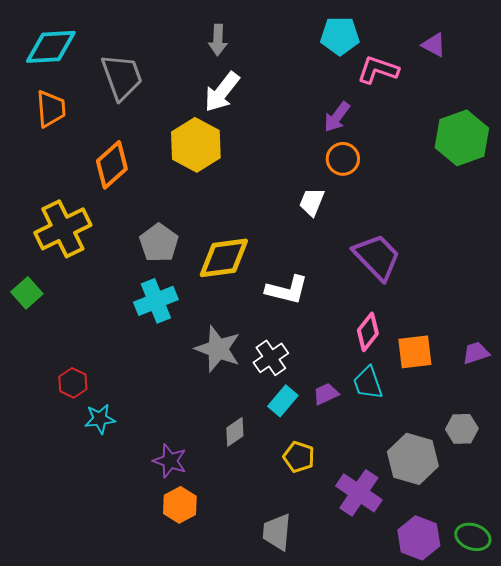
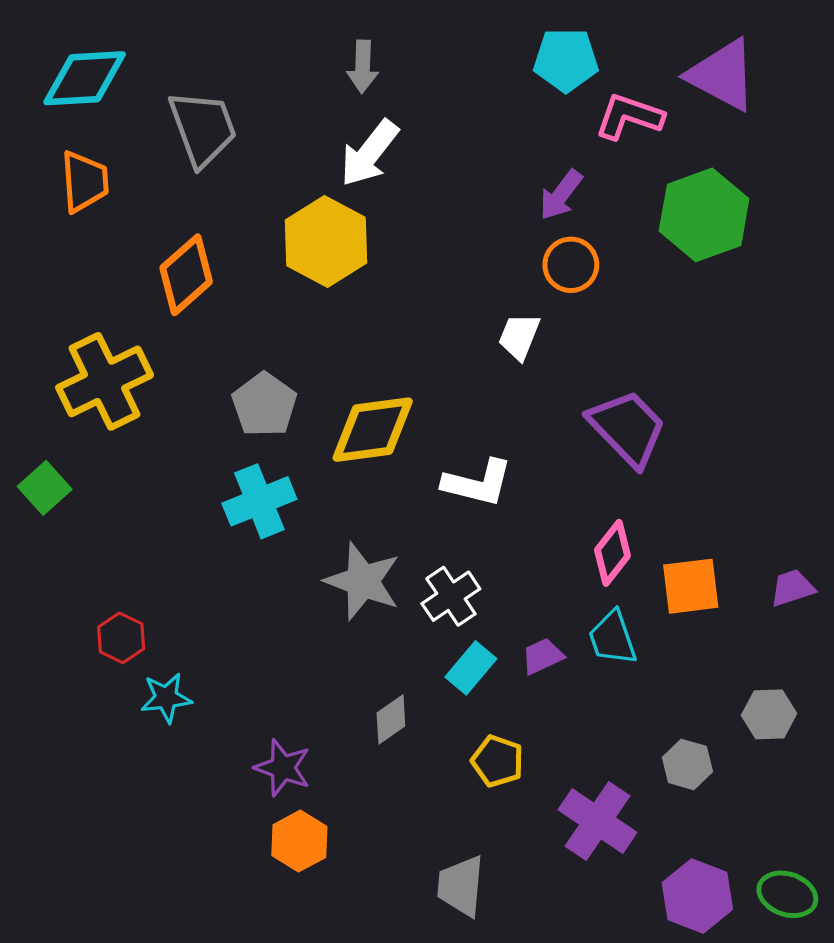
purple triangle: (434, 45) -> (722, 75), size x1.8
green hexagon: (462, 138) -> (704, 215), moved
gray hexagon: (413, 459) -> (687, 764), size x0.6

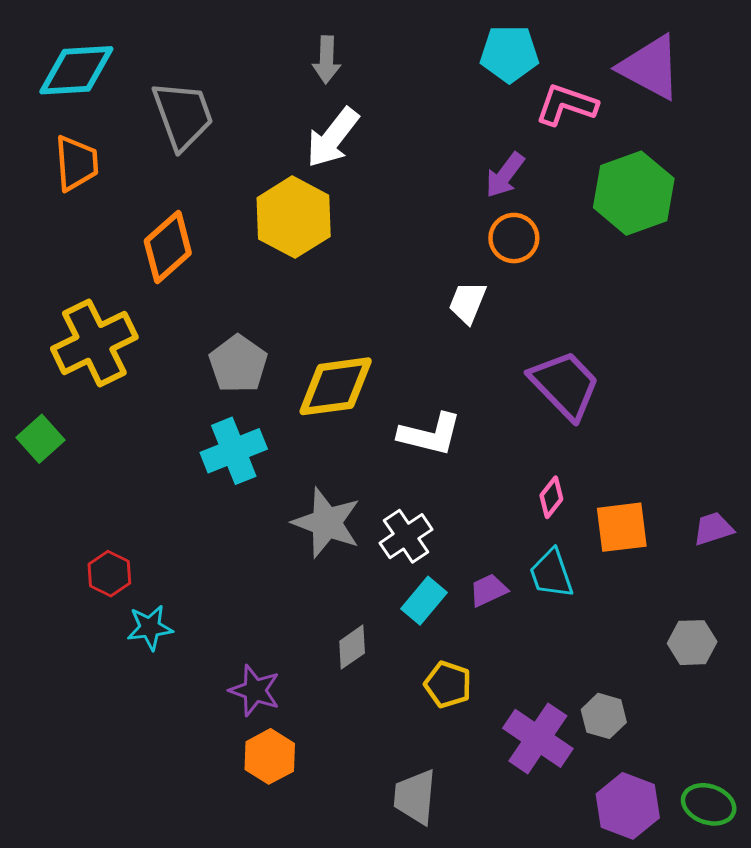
pink diamond: (612, 553) -> (551, 497), size x0.7
gray hexagon: (687, 764) -> (604, 716), moved

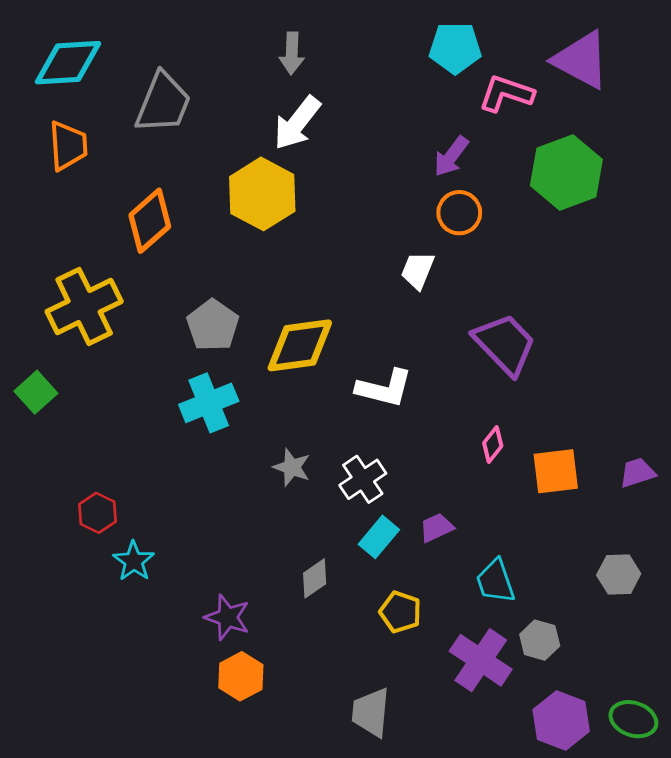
gray trapezoid: (183, 115) -> (163, 103), turned 42
gray star: (327, 523) -> (292, 467), size x0.6
cyan trapezoid: (551, 574) -> (495, 581), moved
cyan star: (150, 628) -> (134, 561), turned -30

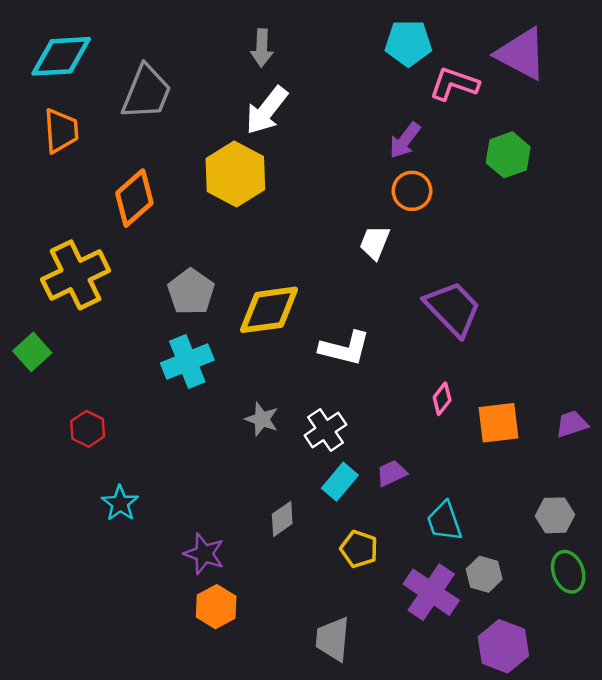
green hexagon: (566, 173) -> (508, 155), size x0.7
red hexagon: (98, 513) -> (88, 429), moved
green ellipse: (633, 719) -> (568, 572), moved, turned 51

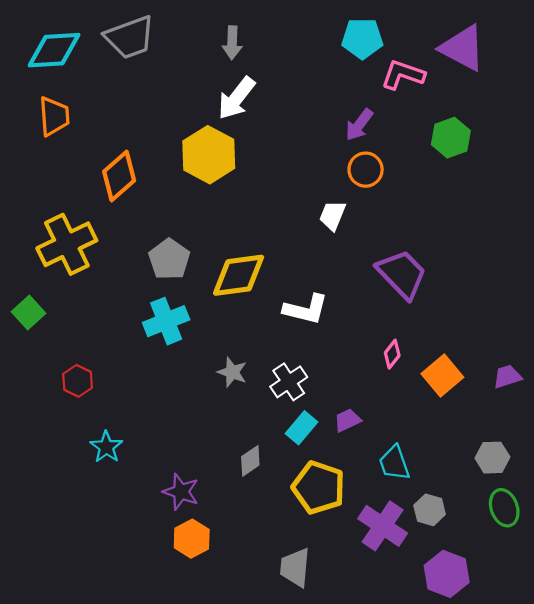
gray trapezoid: (146, 92) -> (130, 37), moved, turned 48
orange square: (499, 423) -> (442, 375), turned -33
yellow pentagon: (359, 549) -> (319, 487), size x1.6

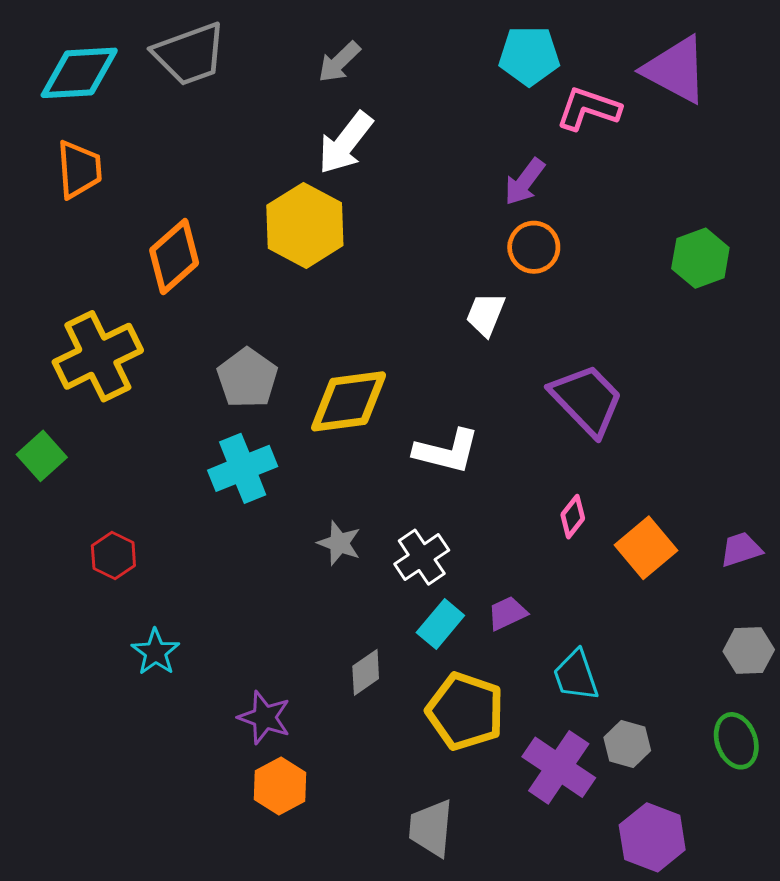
gray arrow: (232, 43) -> (339, 62), turned 44
green hexagon: (451, 138) -> (700, 258), moved
gray hexagon: (492, 458) -> (749, 651), moved

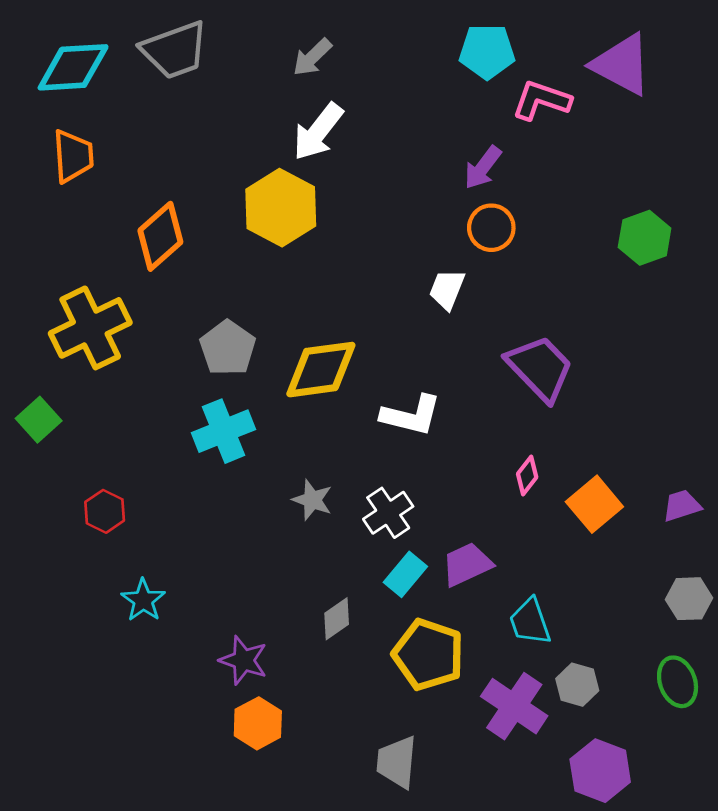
purple trapezoid: (507, 613) -> (467, 564), size x1.4

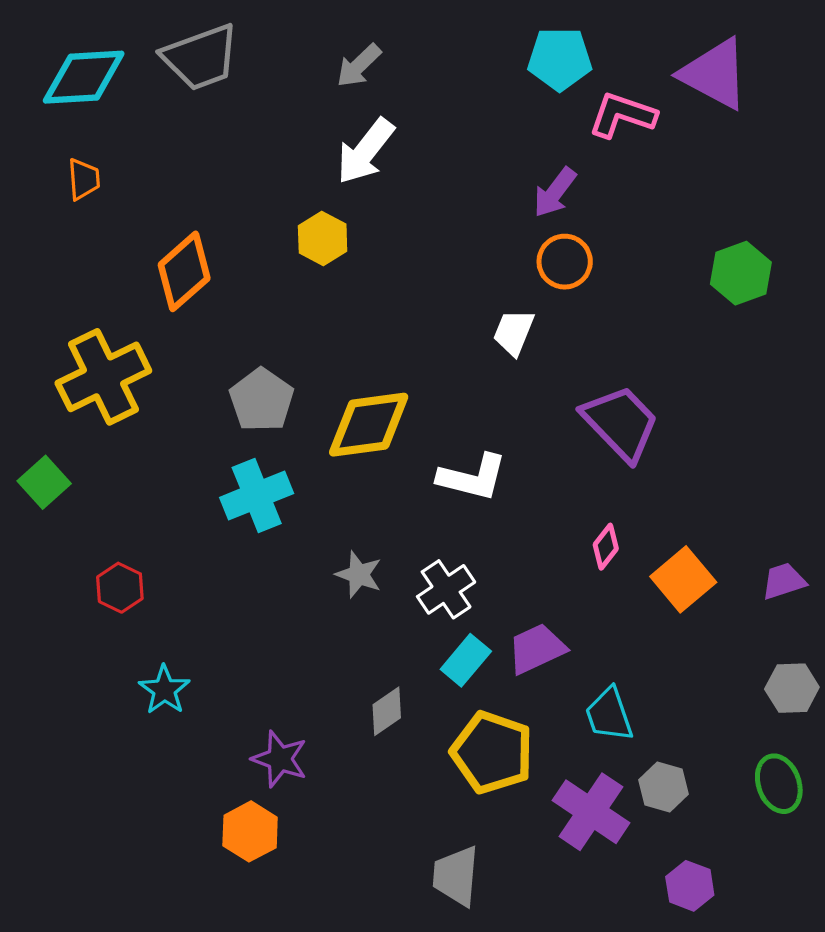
orange trapezoid: (73, 156) -> (84, 179), size x0.7
yellow hexagon: (281, 208) -> (323, 239), size x0.6
orange hexagon: (258, 723) -> (250, 831), moved
purple hexagon: (600, 771) -> (690, 886), size x0.7

